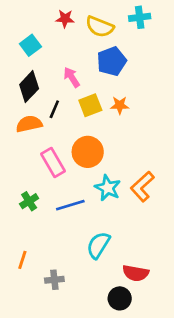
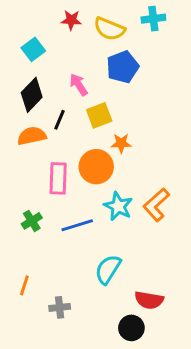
orange star: (120, 105) -> (121, 143), moved
pink rectangle: (53, 163) -> (58, 178), turned 32

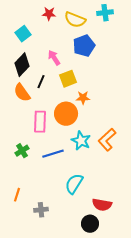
orange semicircle: (32, 136) -> (22, 93), turned -114

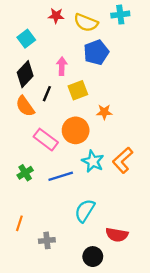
pink arrow: (54, 58) -> (62, 66), turned 35
orange star: (83, 98) -> (104, 112), moved
pink rectangle: (40, 122) -> (46, 140), turned -55
black circle: (90, 224) -> (93, 257), moved

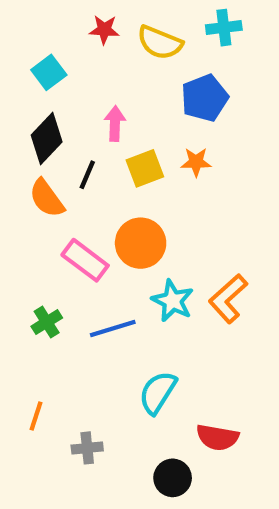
blue pentagon: (96, 52) -> (205, 98), moved
orange star: (104, 112) -> (196, 162), moved

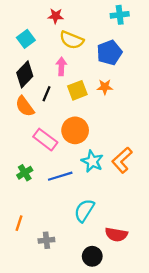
yellow semicircle: (160, 42) -> (72, 40), moved

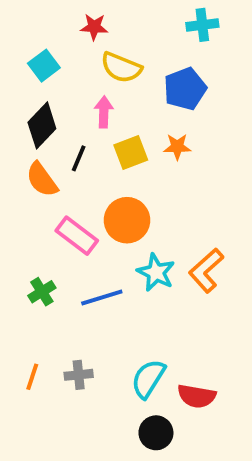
cyan semicircle: (84, 210) -> (148, 379), moved
gray cross: (46, 240) -> (79, 375), moved

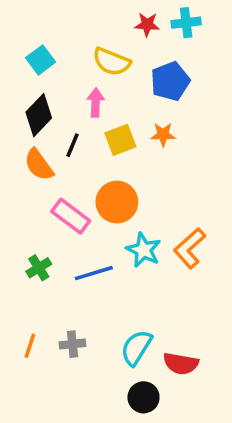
red star: (94, 27) -> (147, 24), moved

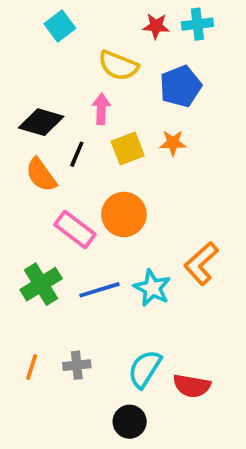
cyan square: (41, 60) -> (60, 26), moved
black diamond: (39, 115) -> (41, 122), turned 63
cyan star: (144, 250) -> (152, 288), moved
green cross: (39, 268) -> (41, 284), size x1.5
black circle: (144, 397) -> (130, 422), moved

